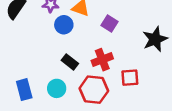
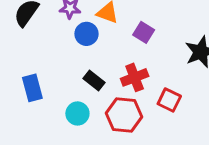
red square: (130, 78) -> (169, 100), turned 30
blue rectangle: (24, 90) -> (32, 88), moved

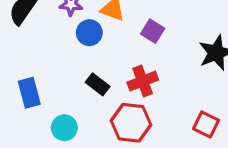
red square: (169, 100) -> (206, 124), moved
cyan circle: (77, 113) -> (64, 128), moved

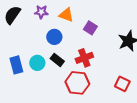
blue circle: (89, 33) -> (54, 37), moved
cyan circle: (64, 128) -> (37, 63), moved

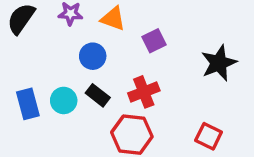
purple square: (90, 28) -> (154, 41), turned 32

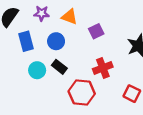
red cross: (144, 92) -> (103, 68), moved
blue rectangle: (28, 104) -> (26, 41), moved

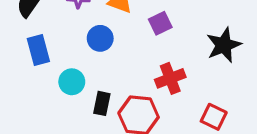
blue rectangle: (26, 41) -> (38, 50), moved
black rectangle: (59, 67) -> (102, 103), moved, turned 64

